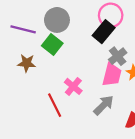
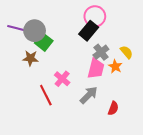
gray circle: (57, 20) -> (35, 31), moved
brown star: (27, 63) -> (30, 58), moved

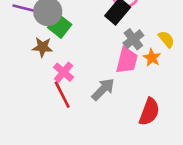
pink cross: (62, 79) -> (64, 72), moved
gray arrow: (89, 95) -> (103, 89), moved
red semicircle: (113, 108) -> (149, 112), size x1.5

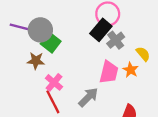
gray cross: (133, 39) -> (116, 40), moved

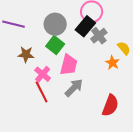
gray circle: (40, 30) -> (55, 24), moved
green square: (51, 42) -> (55, 45), moved
pink trapezoid: (109, 72) -> (69, 65), moved

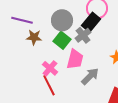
gray cross: (99, 36) -> (83, 35), moved
brown star: (26, 54) -> (34, 37), moved
gray arrow: (74, 88) -> (90, 76), moved

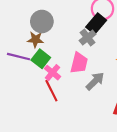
purple line: (22, 20) -> (18, 57), moved
gray circle: (62, 20) -> (42, 21), moved
green square: (62, 40) -> (41, 59), moved

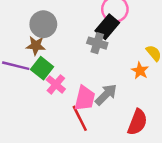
gray cross: (88, 37) -> (97, 43), turned -35
pink trapezoid: (79, 63) -> (85, 98), moved
red line: (51, 91) -> (80, 118), moved

